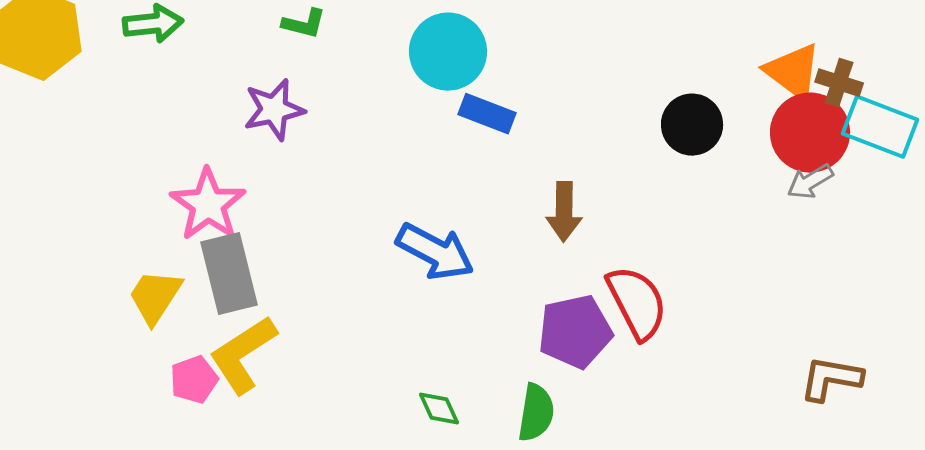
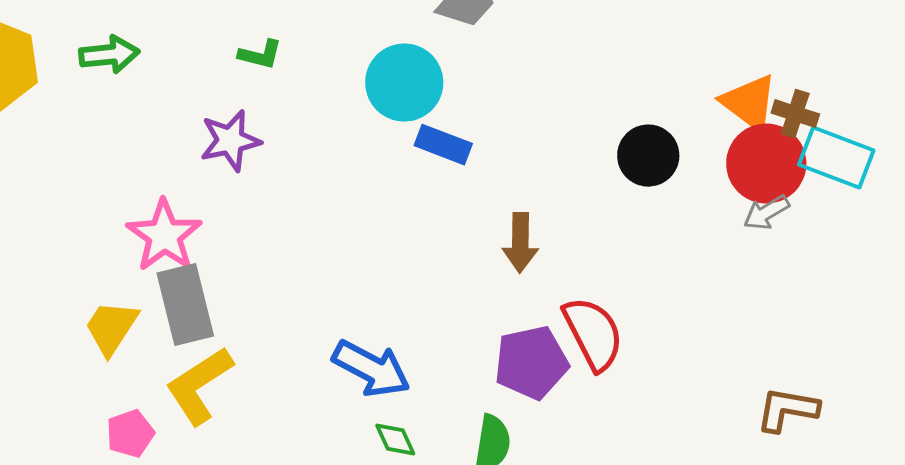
blue arrow: (435, 252) -> (371, 369), moved
pink pentagon: (194, 380) -> (130, 434), moved

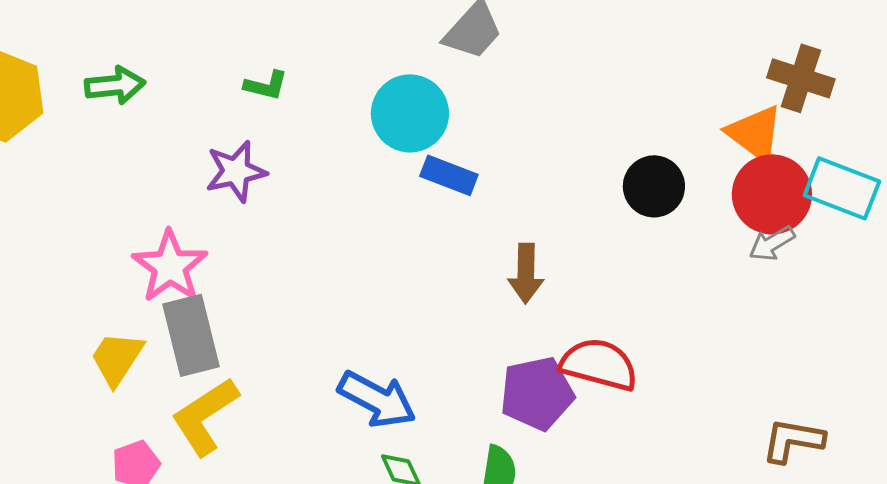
brown cross: (795, 114) -> (801, 78), moved, size x1.4
red semicircle: (593, 334) -> (599, 364), turned -48

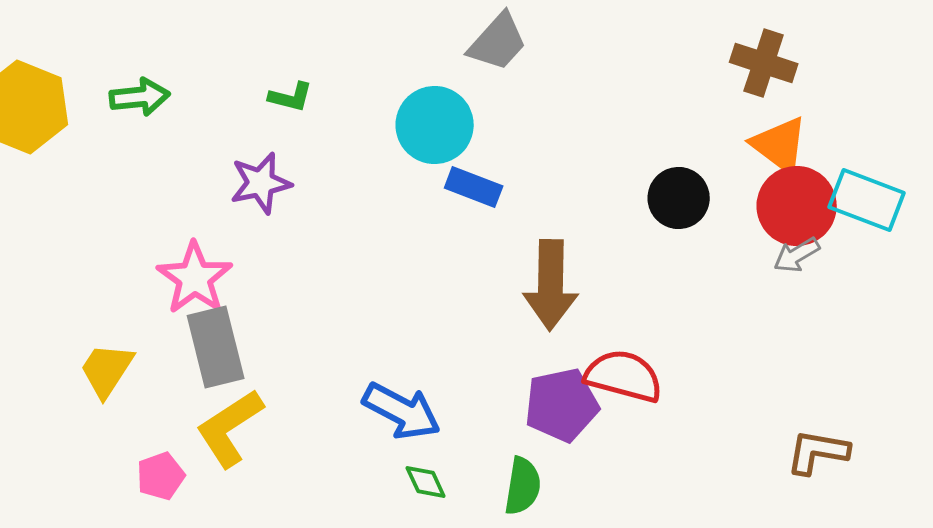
brown cross: (801, 78) -> (764, 63), moved
brown arrow: (526, 273) -> (551, 285), size x1.5
yellow trapezoid: (117, 358) -> (107, 370), moved

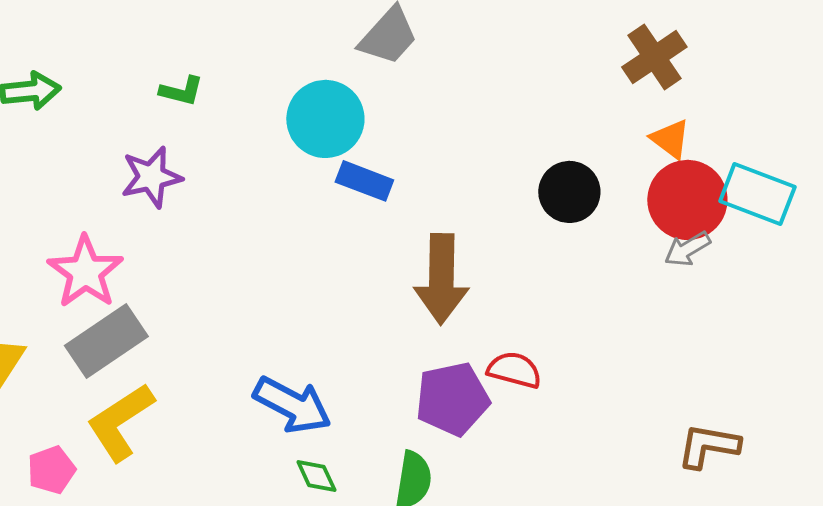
brown cross: (764, 63) -> (654, 57), turned 38
orange triangle: (780, 145) -> (670, 139), size x0.7
gray rectangle: (216, 347) -> (106, 341), turned 70
red semicircle: (624, 376) -> (514, 370), size x0.7

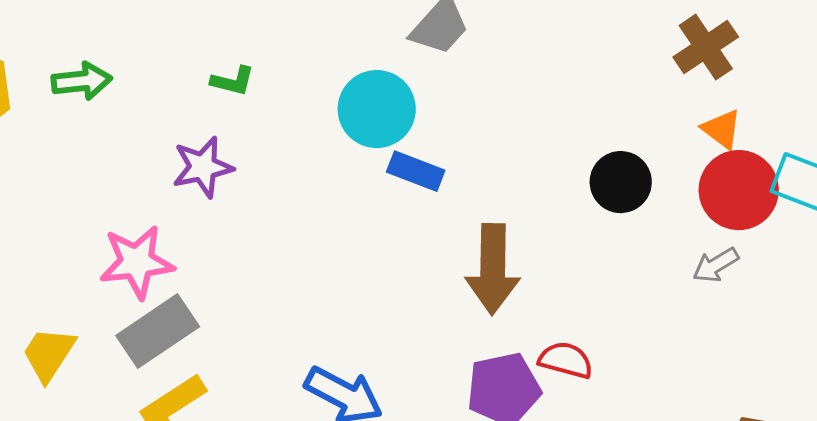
gray arrow: (687, 249) -> (716, 265), moved
pink star: (85, 272) -> (137, 262), turned 30

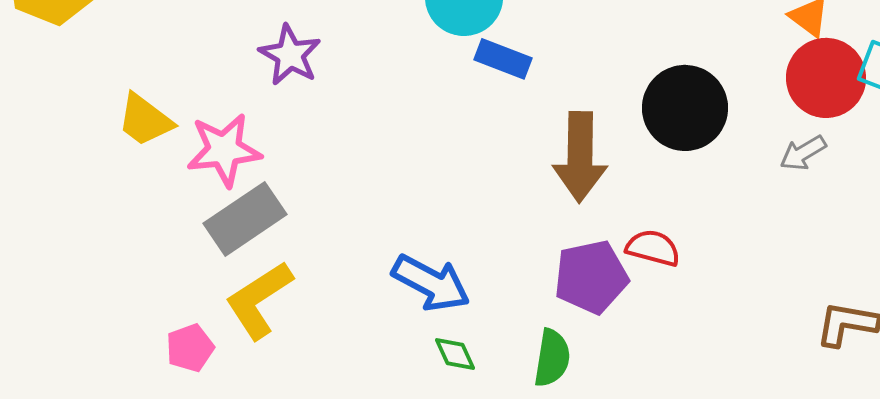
purple star: (203, 167) -> (290, 55), turned -30
black circle: (621, 182) -> (685, 108), moved, size x1.4
yellow trapezoid: (49, 354) -> (145, 120), moved, turned -86

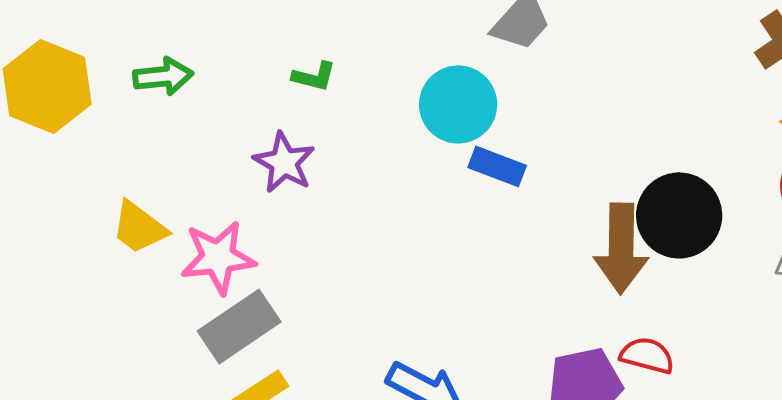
brown arrow: (580, 157) -> (621, 248), moved

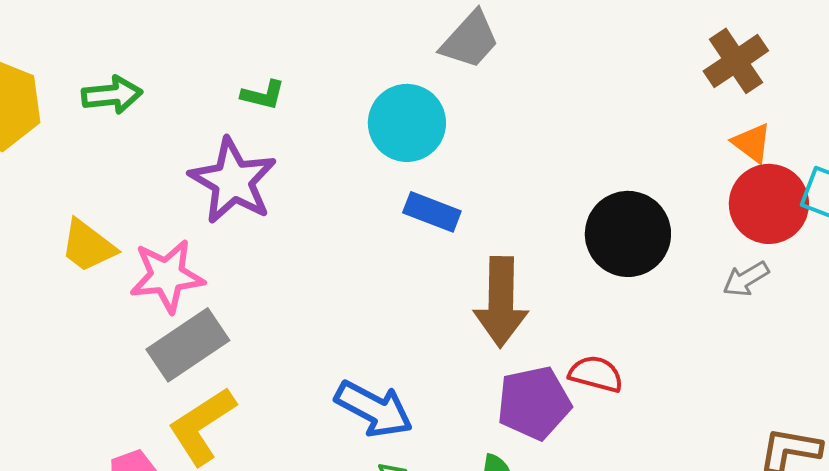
purple star: (284, 162) -> (233, 181), size x1.4
blue rectangle: (497, 166) -> (432, 212), moved
brown arrow: (621, 248) -> (501, 302), moved

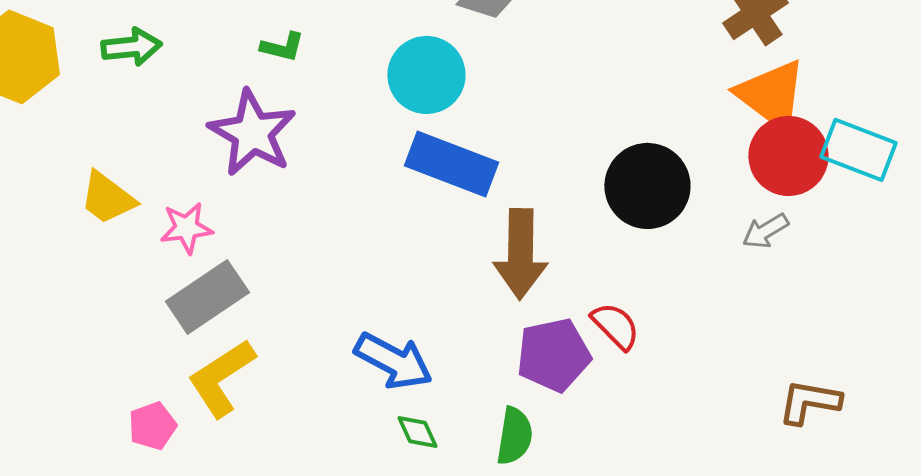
orange triangle: (752, 143) -> (771, 95), size x1.8
blue rectangle: (432, 212) -> (451, 164), size x1.6
pink star: (167, 276) -> (186, 228), size x0.7
red semicircle: (596, 374) -> (615, 326), turned 30

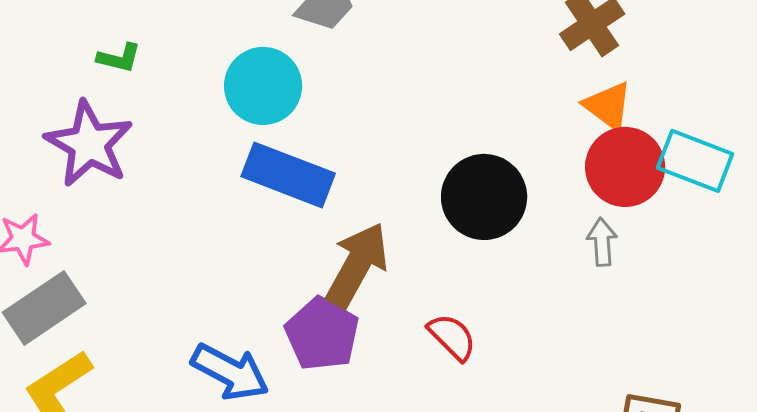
orange triangle: (771, 95) -> (608, 106), size x0.7
gray arrow: (765, 231) -> (602, 242), turned 117
brown arrow: (520, 254) -> (357, 265), turned -152
purple pentagon: (553, 355) -> (322, 334), moved, turned -30

